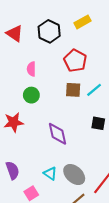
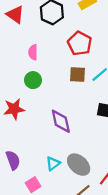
cyan triangle: (50, 173) -> (53, 163), turned 48

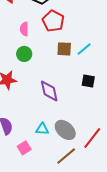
red pentagon: (80, 43) -> (53, 21), moved
cyan triangle: (53, 163) -> (42, 129), turned 40

